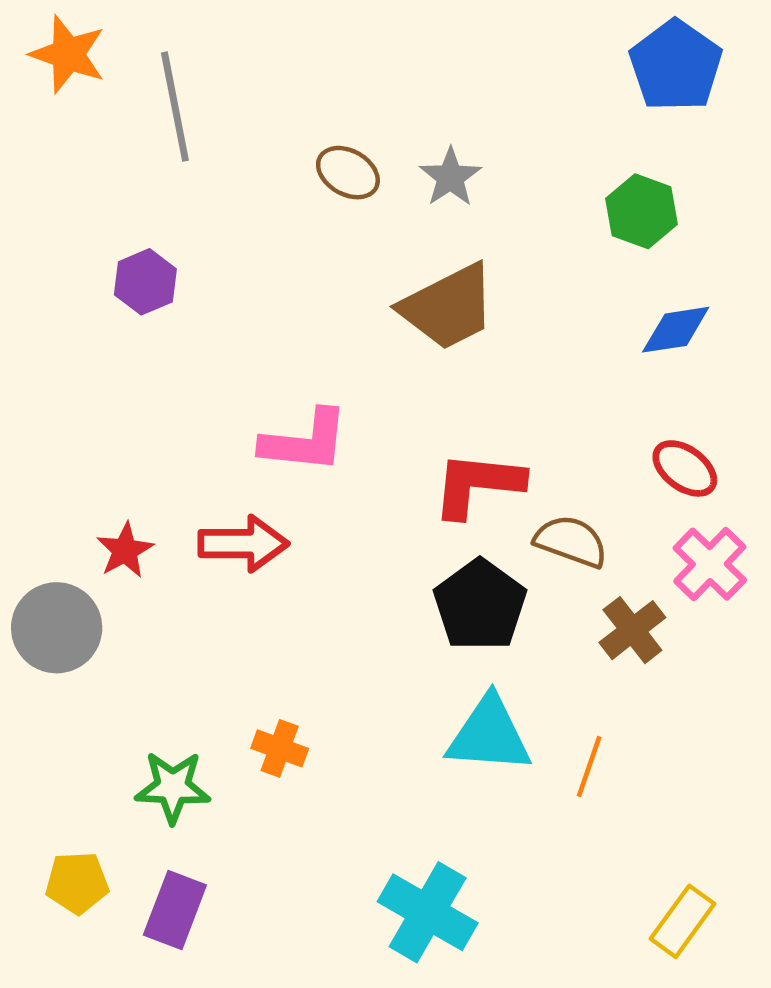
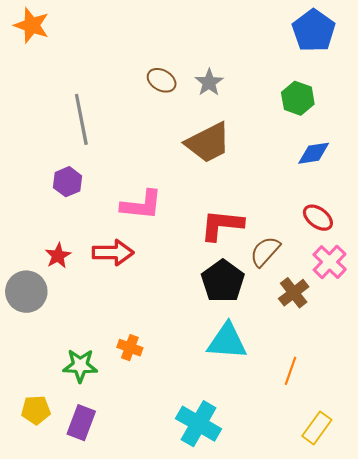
gray line: (175, 107) -> (81, 119), moved
purple hexagon: (145, 282) -> (68, 182), moved
brown semicircle: (571, 541) -> (265, 251), turned -68
orange line: (589, 767) -> (290, 371), moved

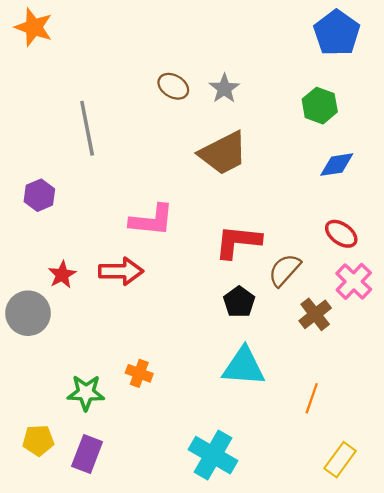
purple hexagon: (68, 182) -> (39, 195), moved
black pentagon: (223, 281) -> (239, 302), size x0.7

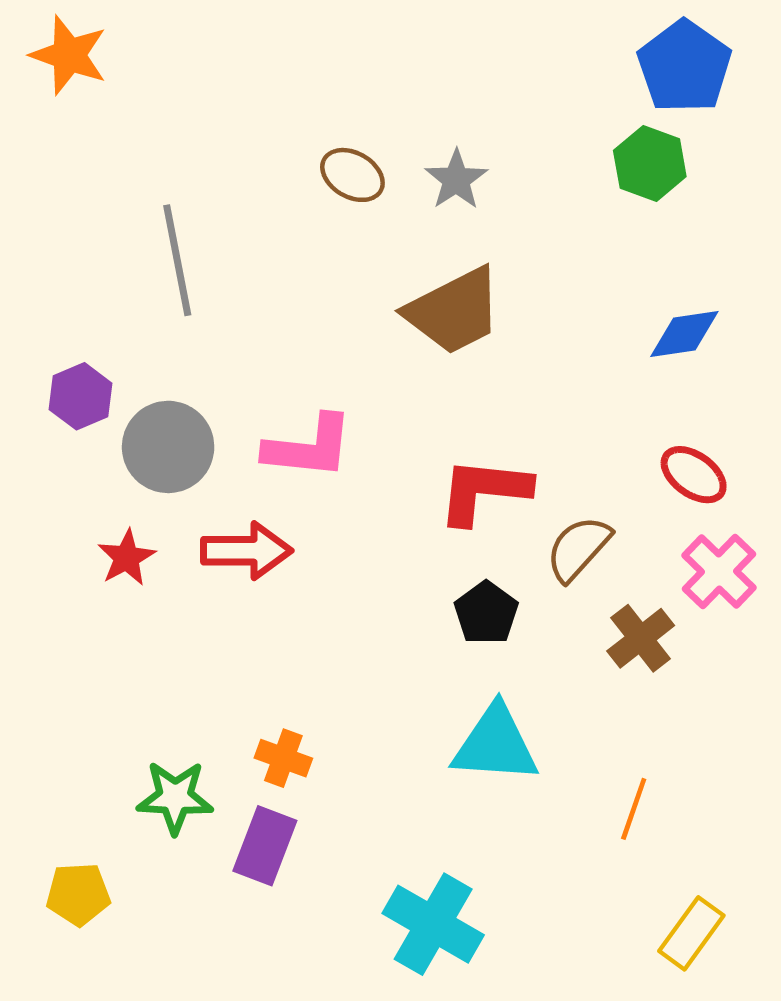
green hexagon: (320, 106) -> (650, 163), moved
gray circle: (28, 313) -> (168, 447), moved
purple rectangle: (87, 454) -> (265, 846), moved

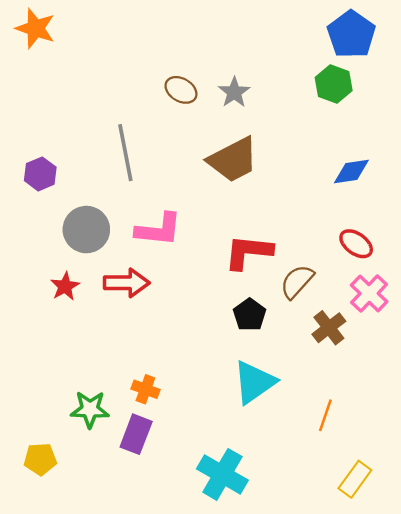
gray line: (177, 260) -> (125, 153), moved
purple hexagon: (80, 396) -> (40, 174), moved
cyan triangle: (495, 744) -> (254, 382), turned -39

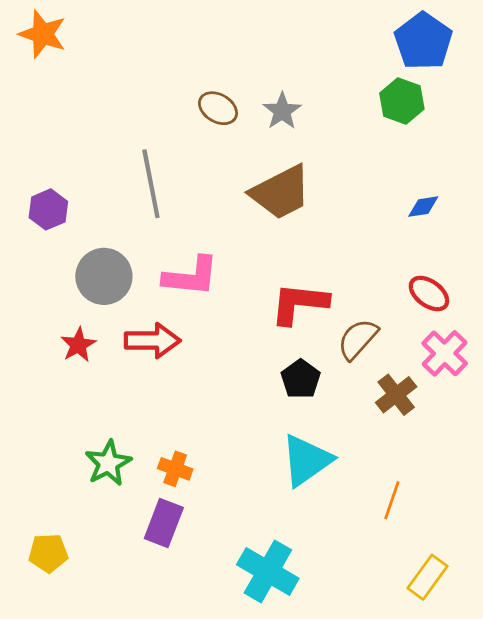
blue diamond: (351, 172) -> (423, 207), size x0.7
green star: (90, 409) -> (108, 463), moved, turned -30

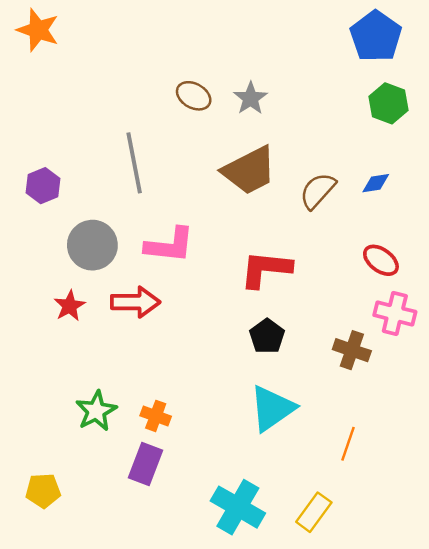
green hexagon: (402, 101) -> (389, 103), moved
brown semicircle: (358, 339) -> (318, 191), moved
pink cross: (445, 353) -> (395, 313), turned -30
brown cross: (396, 395) -> (352, 350), turned -33
yellow rectangle: (428, 577) -> (314, 512), moved

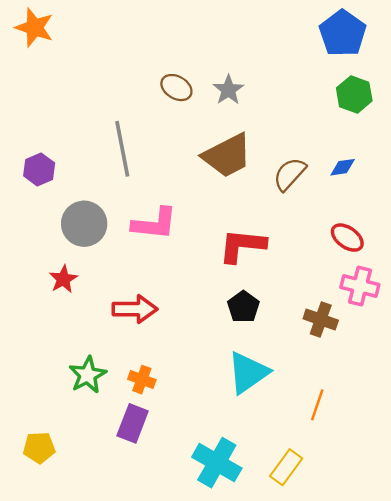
red arrow: (135, 302) -> (135, 309), moved

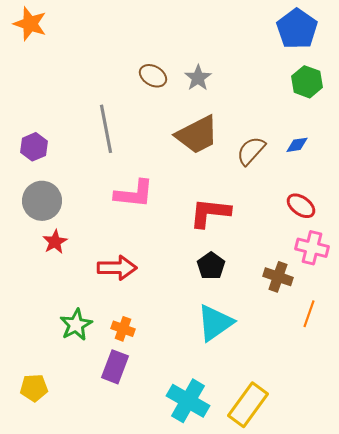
gray circle: (84, 224) -> (42, 201), moved
orange line: (317, 405) -> (309, 314), moved
yellow rectangle: (286, 467) -> (248, 405), size x1.4

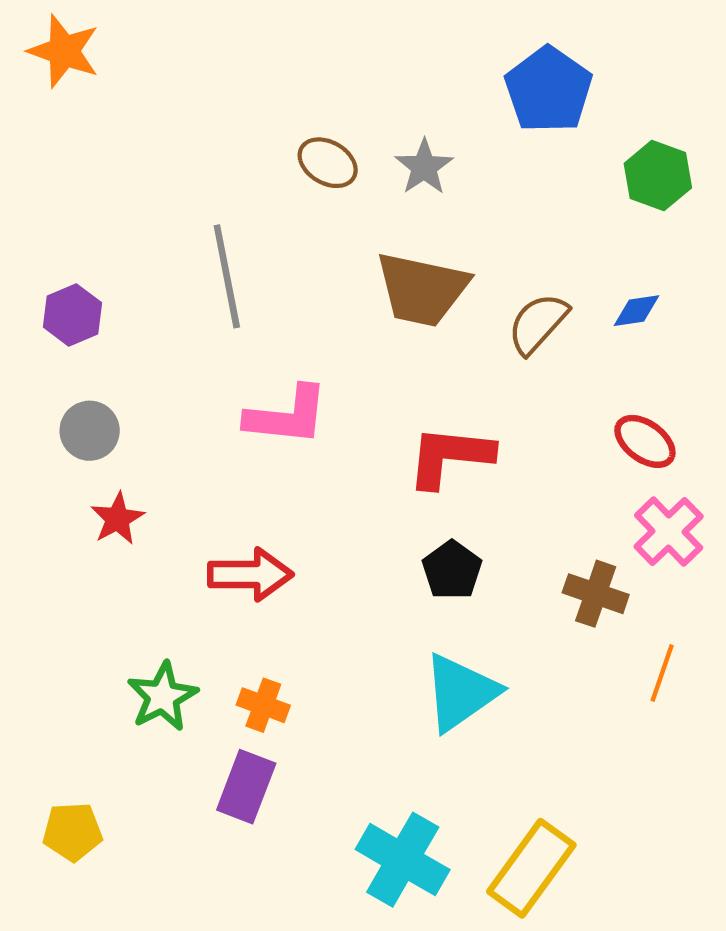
blue pentagon: (297, 29) -> (548, 90), moved
brown trapezoid: (197, 135) -> (422, 289), turned 39
gray circle: (42, 201) -> (90, 431), size x0.7
pink cross: (312, 248) -> (669, 532), turned 32

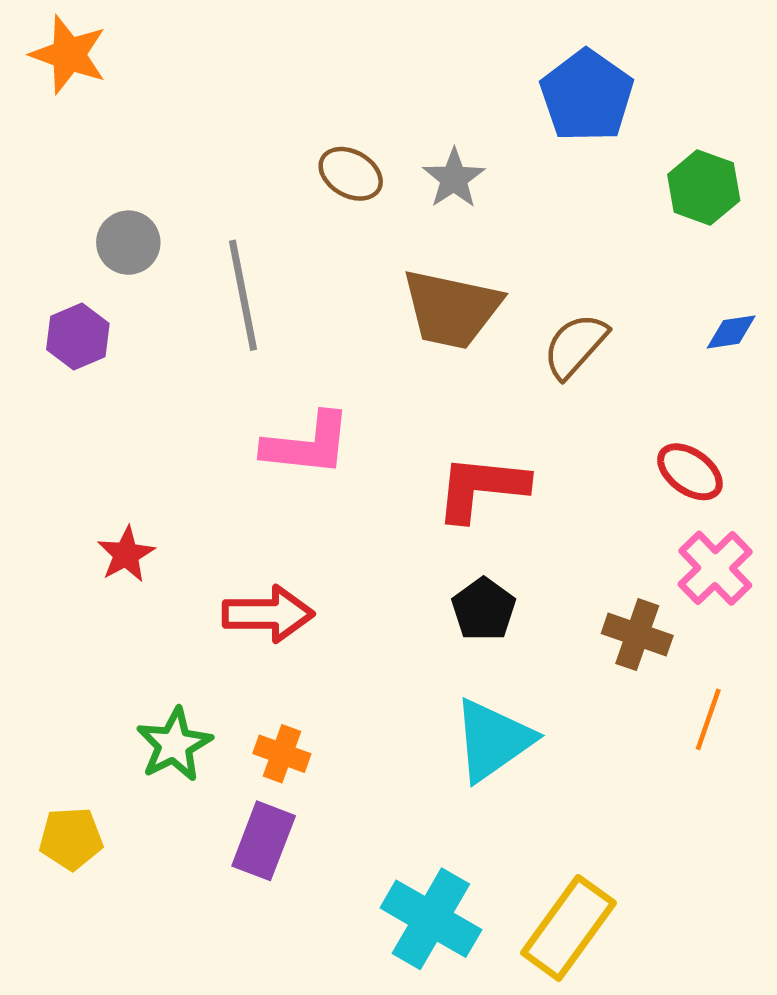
blue diamond: (636, 311) -> (731, 332), moved
gray circle: (90, 431) -> (128, 243), moved
yellow pentagon: (72, 832) -> (71, 839), moved

